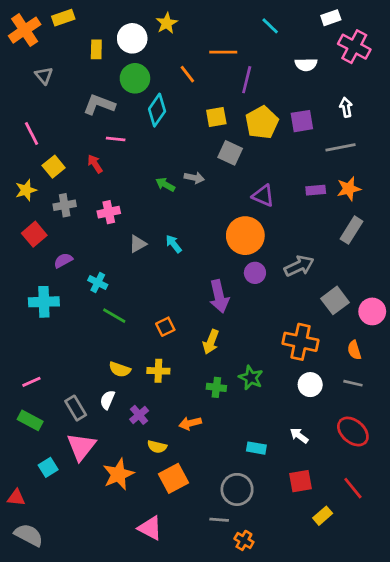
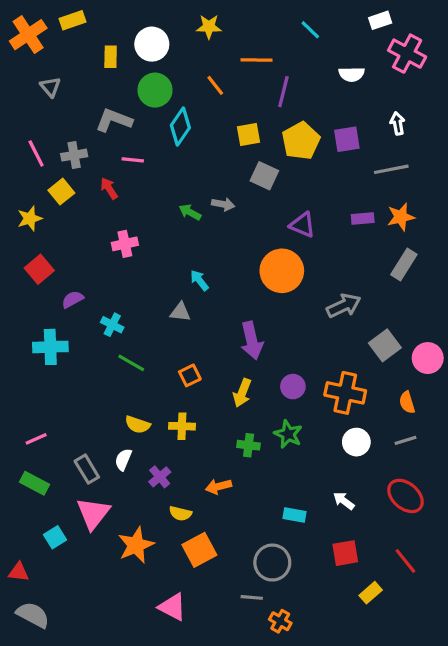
yellow star: (167, 23) -> (209, 27), moved, turned 30
gray cross: (65, 205) -> (74, 155), moved
gray triangle: (138, 244) -> (180, 312), moved, turned 36
purple circle: (255, 273) -> (293, 387), moved
gray line: (353, 383) -> (405, 440), turned -30

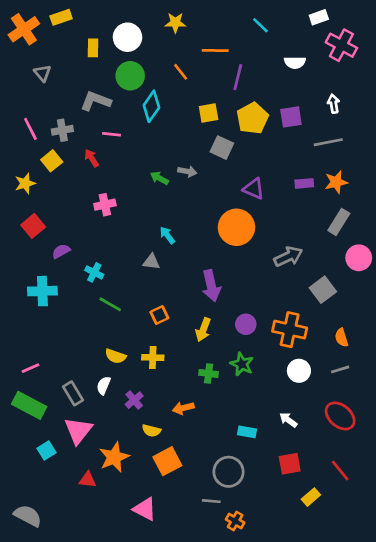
pink circle: (428, 358) -> (359, 258), moved
green rectangle: (34, 483) -> (29, 405), size x1.4
red triangle: (19, 572) -> (88, 480), moved

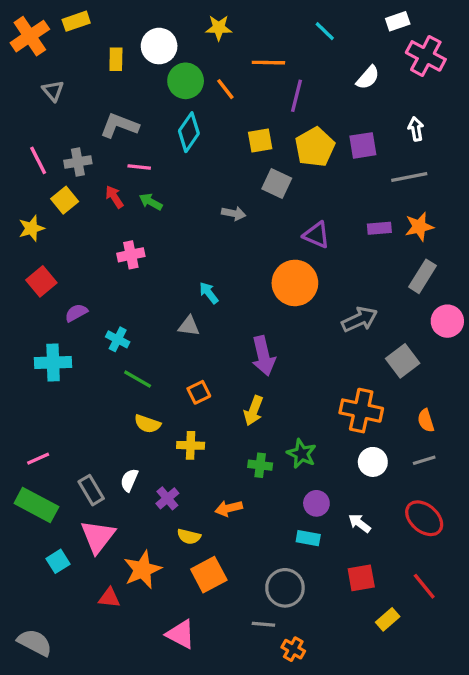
white semicircle: (295, 62) -> (368, 78), turned -48
green circle: (130, 76) -> (186, 81), moved
green arrow: (159, 178) -> (151, 202), moved
purple circle: (246, 324) -> (316, 503), moved
yellow semicircle: (116, 356) -> (147, 424), moved

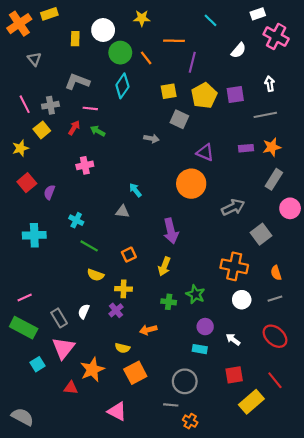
red arrow: (114, 197) -> (74, 128), turned 64
purple semicircle: (76, 313) -> (49, 192), moved, turned -40
purple cross: (167, 498) -> (116, 310), moved
yellow rectangle: (388, 619) -> (251, 402), size x1.6

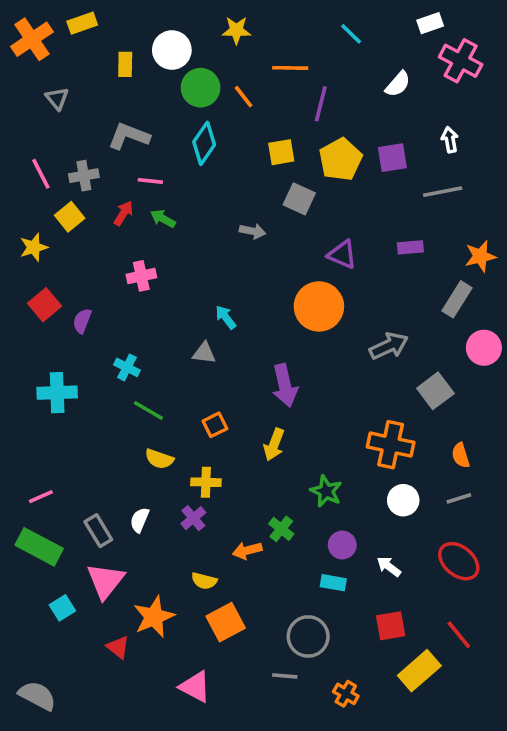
orange star: (272, 147) -> (480, 256), moved
green cross: (169, 302) -> (281, 529), moved, turned 32
red triangle: (71, 388) -> (118, 647), turned 32
orange cross: (190, 421) -> (346, 694), moved

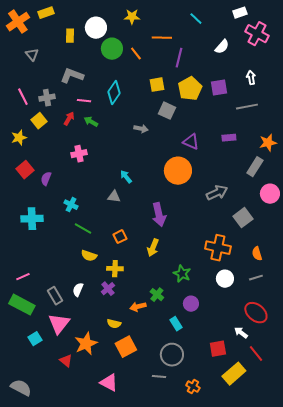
cyan diamond: (204, 143) -> (114, 93), moved
white arrow: (389, 567) -> (241, 333), moved
cyan rectangle: (333, 583) -> (176, 324), moved, turned 48

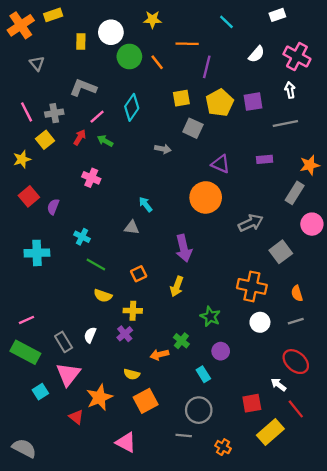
pink cross: (257, 34) -> (297, 57), moved
pink line: (84, 101) -> (97, 117), turned -48
pink cross: (79, 154) -> (91, 178), turned 35

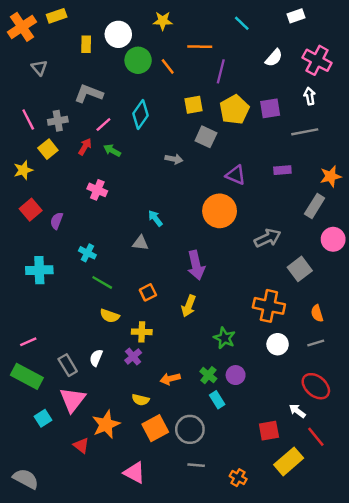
green cross: (181, 341) -> (208, 375), moved
gray circle: (199, 410) -> (190, 429), moved

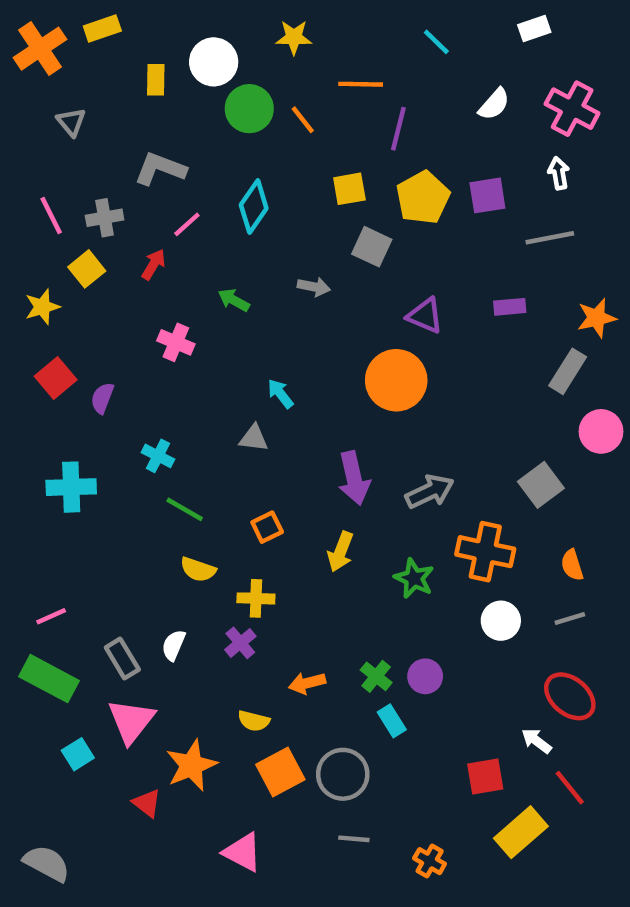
green arrow: (112, 150) -> (234, 300), moved
gray arrow: (268, 238) -> (430, 492), moved
green star: (224, 338) -> (414, 578), moved

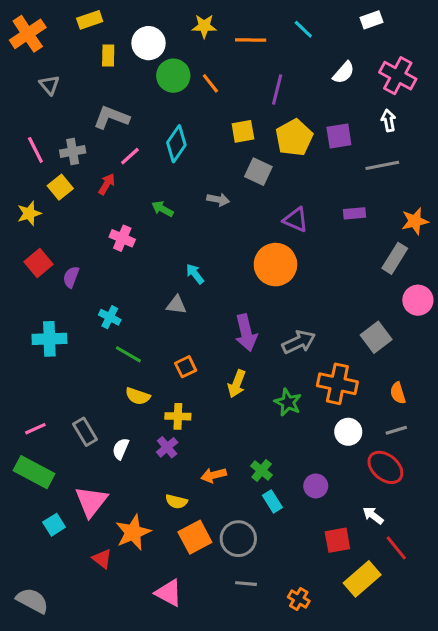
yellow rectangle: (102, 28) -> (90, 20), moved
orange line: (361, 84) -> (251, 40), moved
gray rectangle: (122, 659) -> (85, 432), moved
purple circle: (425, 676) -> (316, 486), moved
red ellipse: (570, 696) -> (385, 467), moved

